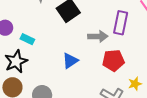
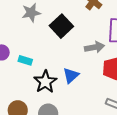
black star: (16, 61) -> (45, 82), moved

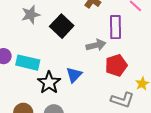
cyan rectangle: (25, 60) -> (28, 63), size x1.6

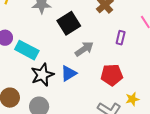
purple rectangle: (115, 27) -> (121, 38), size x0.6
gray arrow: (96, 45) -> (84, 49), moved, turned -36

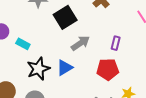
purple rectangle: (121, 38) -> (116, 43), moved
cyan rectangle: (27, 50) -> (23, 44), size x0.6

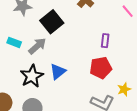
gray arrow: (80, 43) -> (37, 46), moved
cyan rectangle: (23, 44) -> (14, 42), moved

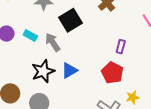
gray arrow: (37, 46) -> (53, 42), turned -90
red pentagon: (101, 68) -> (112, 73), turned 30

